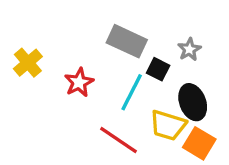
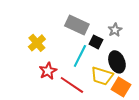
yellow cross: (28, 63) -> (37, 43), moved
red star: (79, 82) -> (48, 71), moved

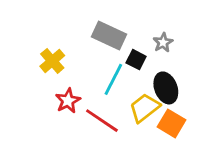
yellow trapezoid: (102, 76) -> (145, 108), turned 125

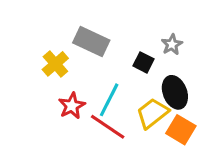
gray rectangle: (109, 35) -> (91, 42), moved
cyan line: (113, 79) -> (109, 100), moved

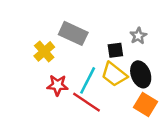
black square: (144, 62) -> (115, 50), turned -35
red star: (72, 106) -> (57, 85), turned 30
yellow trapezoid: (152, 113) -> (114, 74), moved, turned -104

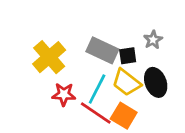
gray rectangle: (73, 33) -> (102, 50), moved
yellow cross: (44, 51) -> (49, 57), size x1.4
orange square: (146, 105) -> (124, 116), moved

